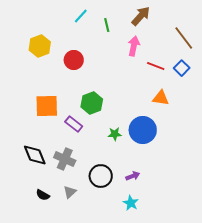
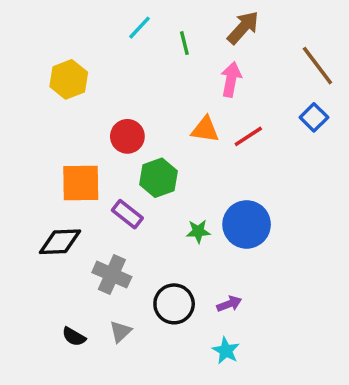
red circle: (74, 60) -> (127, 136), moved
red line: (156, 66) -> (248, 136), moved, turned -54
orange triangle: (161, 98) -> (205, 129), moved
black diamond: (35, 155) -> (60, 242), moved, turned -70

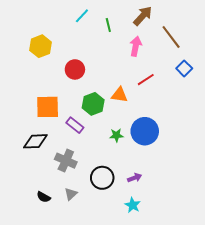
brown line: (317, 66) -> (171, 37), moved
orange triangle: (205, 129) -> (119, 95), moved
red circle: (127, 136) -> (75, 69), moved

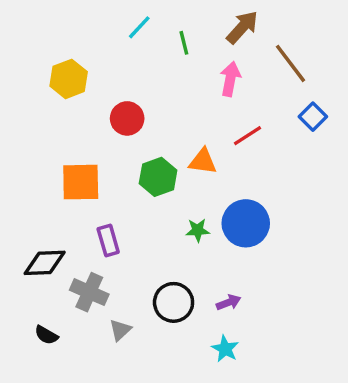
purple rectangle: (75, 125) -> (108, 241), moved, turned 36
black diamond: (35, 141) -> (45, 263), moved
gray cross: (66, 161) -> (89, 292), moved
black semicircle: (44, 197) -> (46, 335), moved

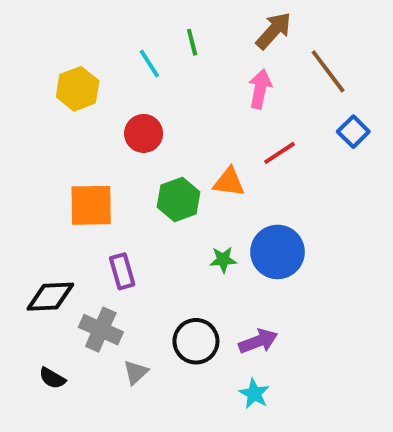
cyan line: (139, 27) -> (149, 64), moved, turned -76
green line: (184, 43) -> (192, 42), moved
purple arrow: (229, 302) -> (258, 341), size x1.4

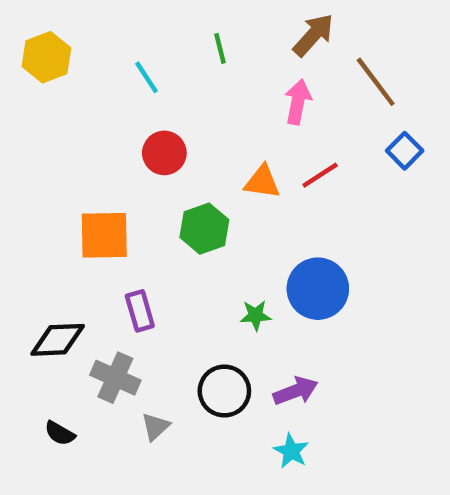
cyan line: (149, 64) -> (147, 77), moved
yellow hexagon: (78, 89) -> (46, 57), moved
orange triangle: (229, 182) -> (262, 182), moved
green star: (223, 260) -> (256, 315), moved

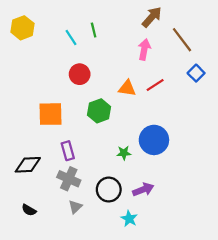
green line: (220, 48) -> (94, 30), moved
gray cross: (115, 378) -> (69, 179), moved
cyan star: (291, 451) -> (129, 219), moved

